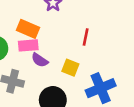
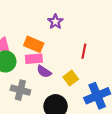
yellow square: (70, 68) -> (71, 78), turned 32

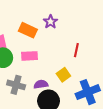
orange rectangle: (34, 44) -> (28, 30), moved
purple semicircle: (44, 72) -> (41, 84), moved, turned 136

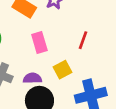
pink rectangle: (29, 56) -> (39, 42), moved, turned 70

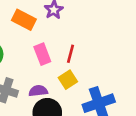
red line: (83, 40) -> (71, 54), moved

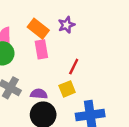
pink rectangle: (42, 54) -> (41, 49), moved

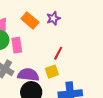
pink rectangle: (41, 49) -> (17, 45), moved
purple semicircle: (39, 94) -> (28, 75), size x1.5

